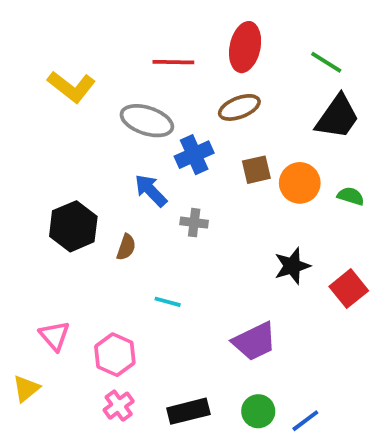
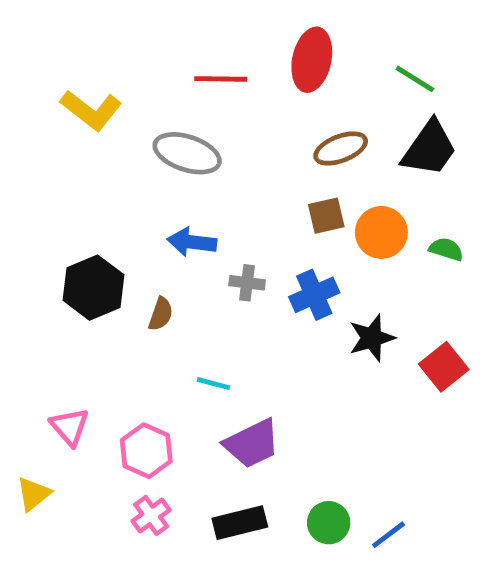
brown ellipse: (239, 107) -> (341, 148), moved
blue cross: (194, 155) -> (314, 295), moved
blue arrow: (151, 190) -> (192, 242), turned -39
purple trapezoid: (254, 341) -> (252, 444), moved

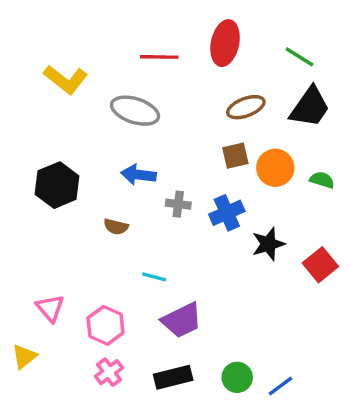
black hexagon: (94, 288) -> (57, 185), moved
brown semicircle: (161, 314) -> (116, 227), turned 85

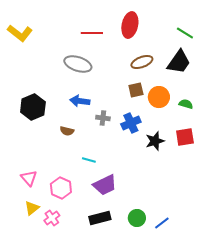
green line: (300, 57) -> (185, 33), moved
yellow L-shape: (66, 79) -> (20, 33), moved
red square: (320, 265) -> (185, 137), moved, turned 30
yellow triangle: (24, 357) -> (32, 208), moved
pink cross: (109, 372) -> (52, 218), moved

